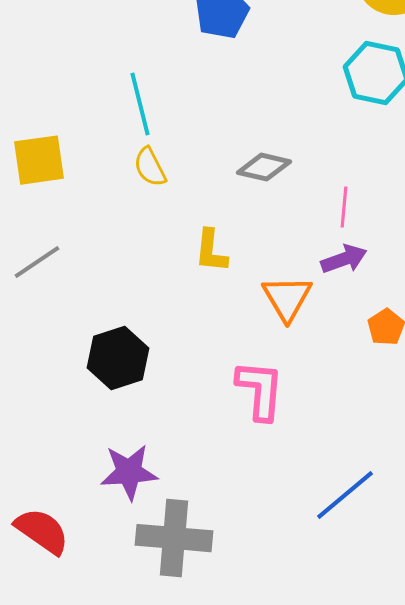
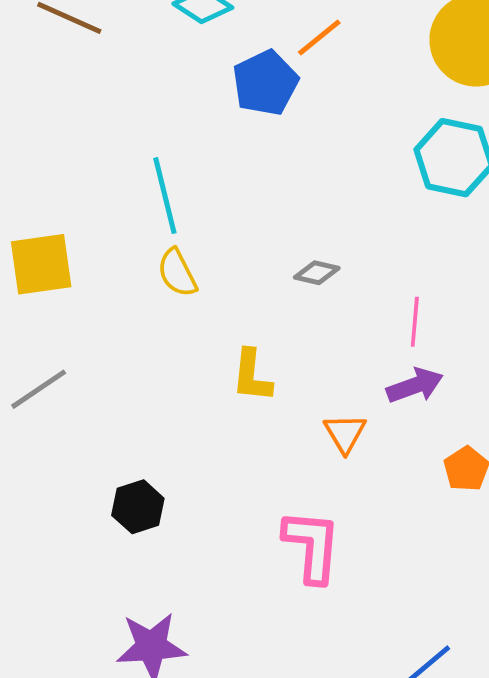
gray diamond: (264, 167) -> (317, 273), size x0.7
orange triangle: (287, 298) -> (345, 433), size x0.7
black hexagon: (118, 358) -> (138, 507), size x0.7

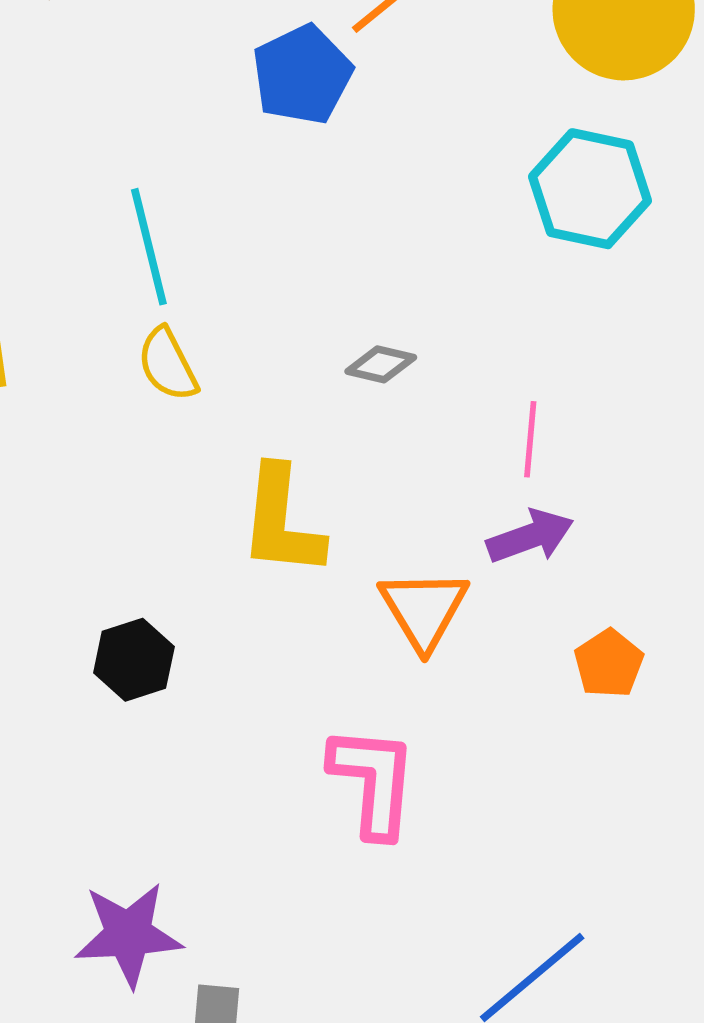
yellow L-shape: (252, 376) -> (282, 521), size x1.4
orange triangle: (345, 433) -> (424, 609), size x1.4
black hexagon: (138, 507) -> (134, 660), moved

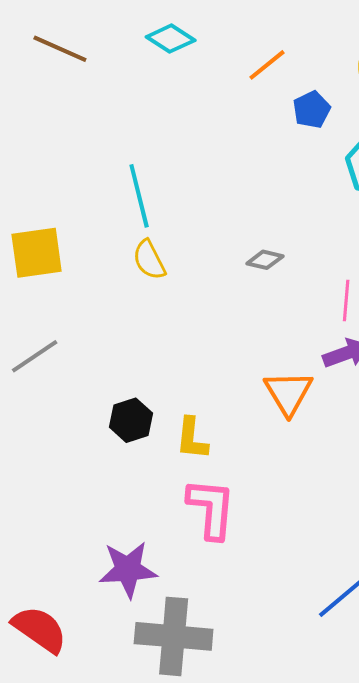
blue pentagon: (302, 75) -> (312, 110), moved, size x0.7
yellow L-shape: (282, 521) -> (192, 438), moved, size x0.7
pink L-shape: (373, 781) -> (211, 509), moved

